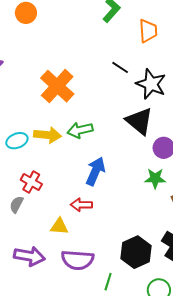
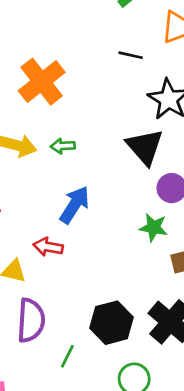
black line: (120, 67) -> (131, 55), moved, turned -30
green arrow: (80, 130) -> (63, 146), size x0.7
purple semicircle: (77, 260) -> (31, 320), turned -100

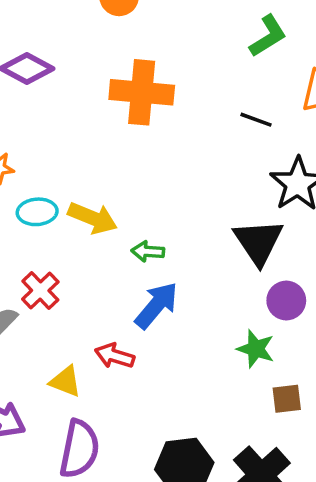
orange cross: (42, 82) -> (142, 92), moved, turned 36
green arrow: (63, 146) -> (148, 251), moved

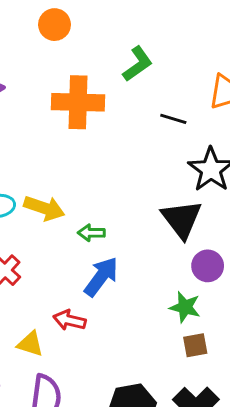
green L-shape: (268, 36) -> (138, 64), moved
brown square: (287, 399) -> (195, 345), moved

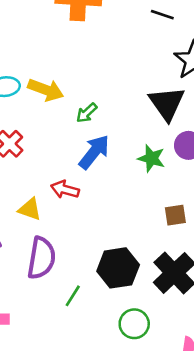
green arrow: (91, 233) -> (87, 113), turned -45
green star: (185, 307) -> (151, 158), moved

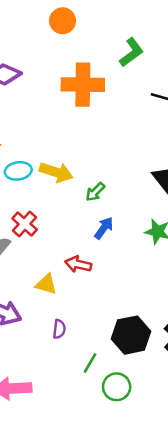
blue arrow: (94, 152) -> (104, 228), size x0.7
purple semicircle: (41, 258) -> (59, 329), size x0.5
green circle: (134, 324) -> (117, 387), moved

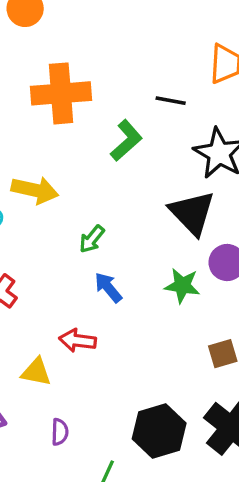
green L-shape: (131, 52) -> (126, 141), moved
yellow arrow: (56, 172) -> (35, 190), moved
blue arrow: (104, 228) -> (108, 288), turned -70

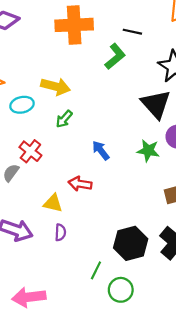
black line: (171, 101) -> (132, 32), moved
green arrow: (92, 239) -> (64, 119), moved
purple semicircle: (60, 432) -> (60, 232), moved

